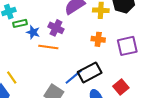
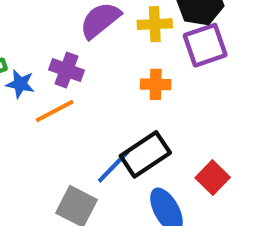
purple square: (127, 46) -> (205, 45), moved
orange line: (48, 47) -> (55, 111), turned -30

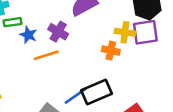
yellow cross: (155, 24) -> (125, 32), moved

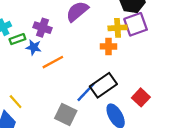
purple cross: (58, 32) -> (42, 28), moved

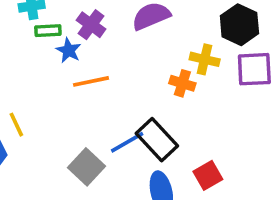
purple square: (136, 24) -> (254, 69), moved
black rectangle: (103, 85) -> (157, 140), turned 65

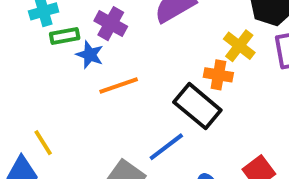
yellow cross: (205, 59) -> (239, 46), turned 32
black rectangle: (157, 140) -> (197, 106), moved

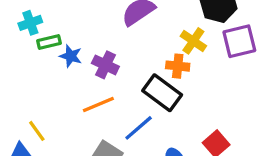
purple cross: (111, 24) -> (105, 65), moved
orange line: (119, 85) -> (98, 104), moved

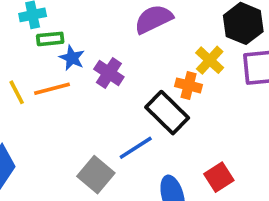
orange line: (98, 104) -> (52, 89), moved
yellow line: (37, 131) -> (17, 92), moved

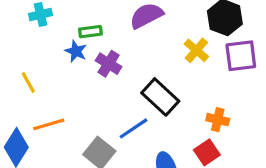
green rectangle: (50, 39) -> (90, 32), moved
orange cross: (189, 85) -> (218, 120), moved
orange line: (52, 89) -> (49, 124), moved

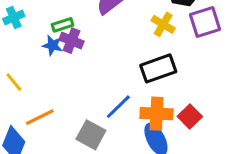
purple cross: (109, 64) -> (72, 41), moved
black rectangle: (160, 97) -> (158, 68), moved, turned -52
orange cross: (218, 120) -> (157, 114), moved, size x1.5

